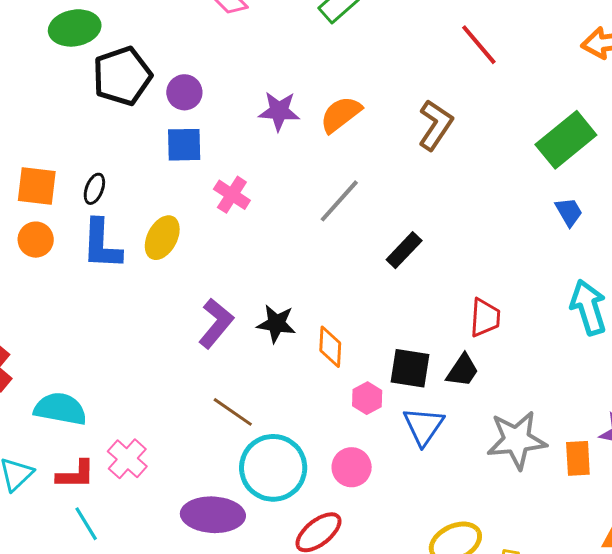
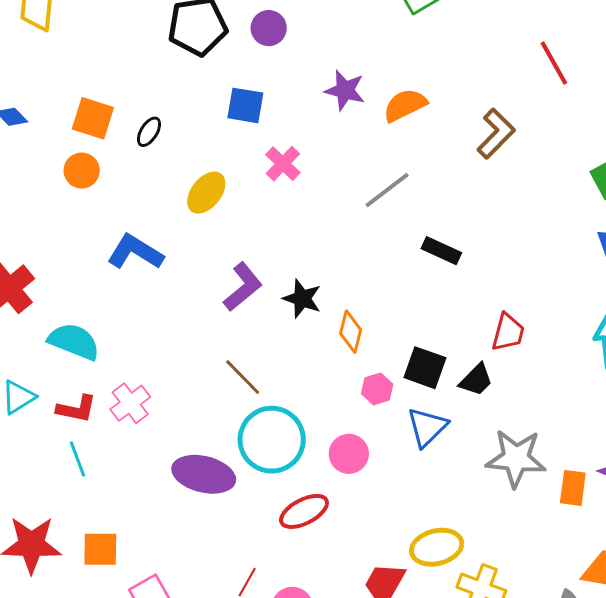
purple circle: (184, 92) -> (269, 28), moved
blue L-shape: (102, 244) -> (135, 252), moved, turned 108
black rectangle: (404, 250) -> (441, 251), turned 60

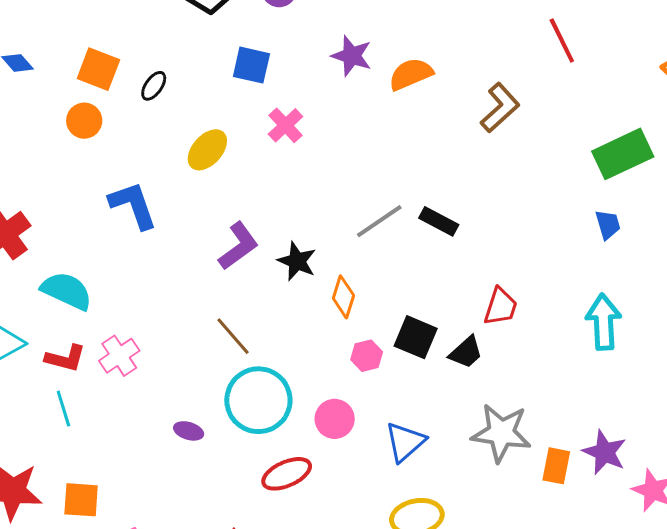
gray line: (387, 190) -> (379, 221), moved
blue L-shape: (135, 252) -> (133, 205), turned 36
blue triangle: (427, 427) -> (405, 442), moved
purple ellipse: (204, 474) -> (189, 431), size x0.5

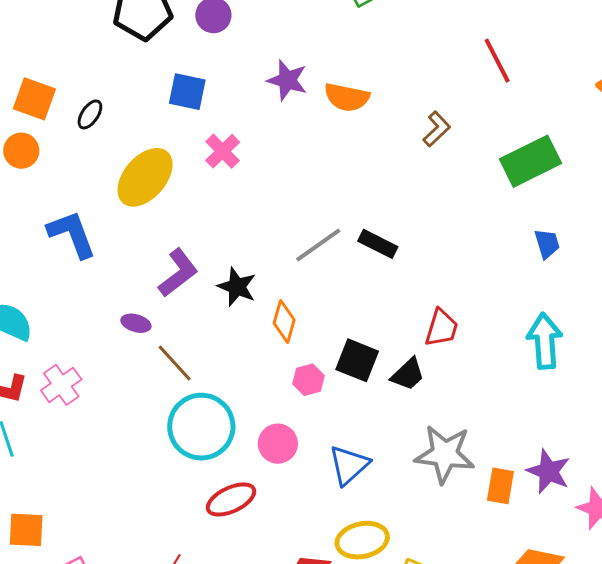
orange semicircle: (411, 74) -> (347, 97), turned -144
brown L-shape: (500, 108) -> (437, 129), size x0.7
yellow ellipse: (207, 150) -> (145, 177), size x1.4
green rectangle: (623, 154) -> (531, 161), moved
purple ellipse: (189, 431) -> (136, 323), moved

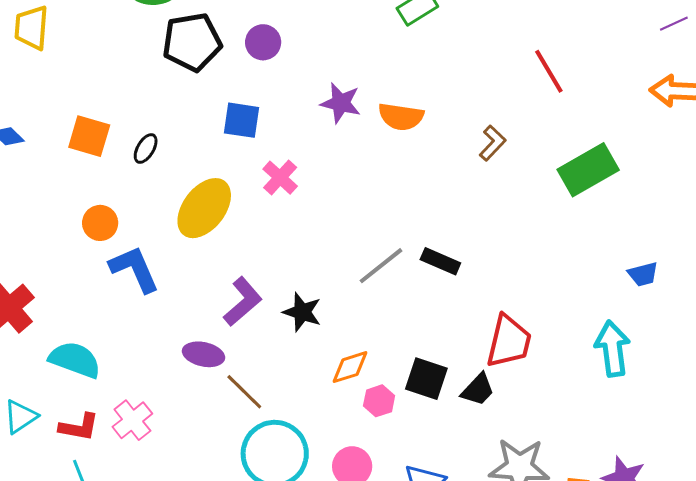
orange circle: (21, 151) -> (100, 223), moved
blue trapezoid: (547, 244) -> (643, 274), moved, turned 96
orange diamond: (284, 322) -> (350, 367), moved, turned 60
purple ellipse: (136, 323) -> (203, 354), size x1.4
red trapezoid: (441, 328) -> (509, 341), size x1.4

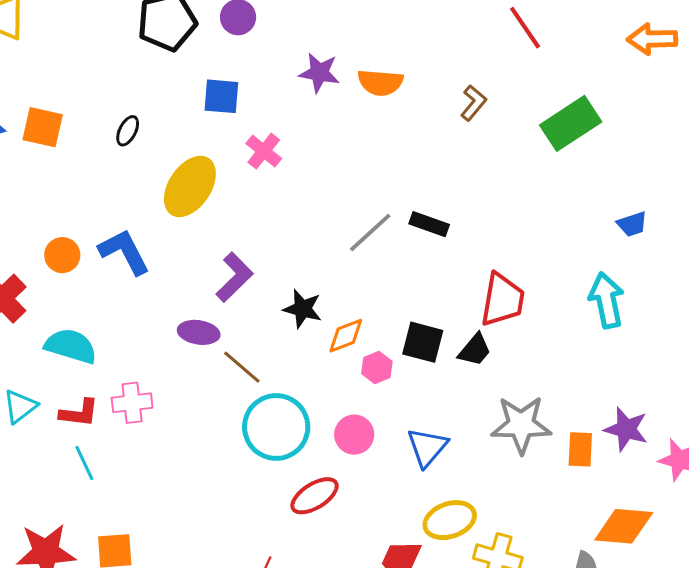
orange square: (89, 136) -> (43, 127), moved
orange circle: (100, 223) -> (62, 255), moved
black star: (302, 312) -> (303, 309), moved
pink cross: (132, 420) -> (132, 403), turned 36

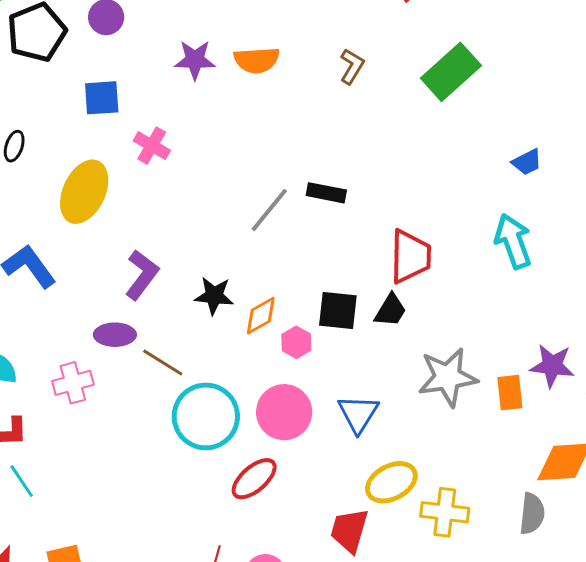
pink cross: (132, 403) -> (73, 383), moved
pink circle: (354, 435) -> (284, 412), size x1.4

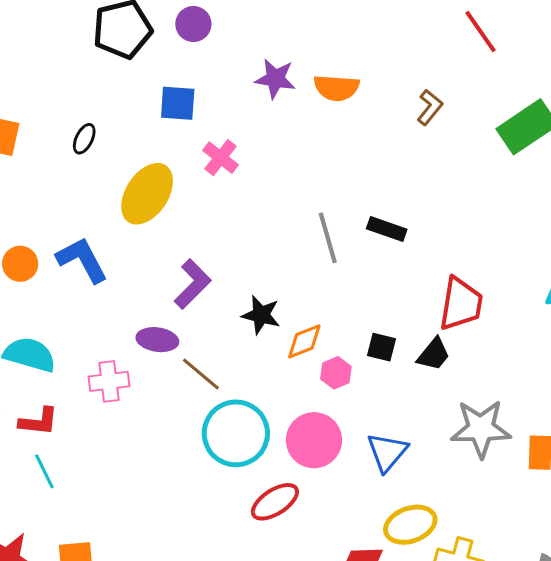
gray line: (269, 210) -> (328, 238), turned -63
black square: (338, 310) -> (382, 347), size x0.7

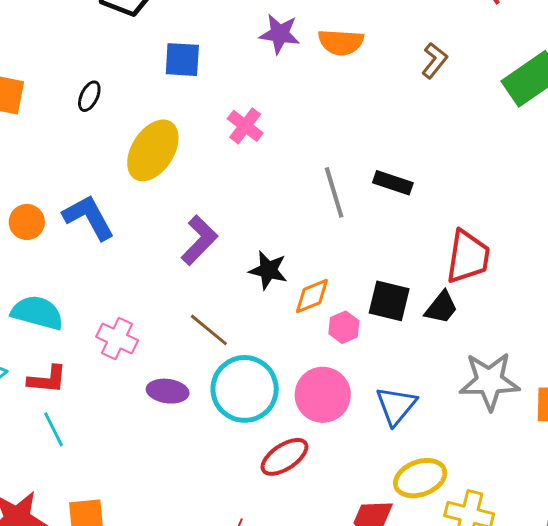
pink cross: (221, 158) -> (245, 126), moved
purple ellipse: (157, 340) -> (168, 391), moved
black square: (382, 347) -> (389, 301), size x1.4
pink cross: (109, 381) -> (117, 339), turned 33

